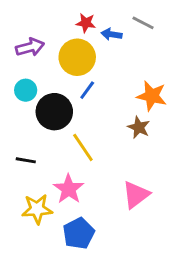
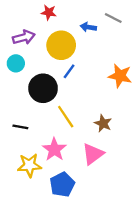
red star: (86, 23) -> (49, 12), moved
cyan circle: (26, 90) -> (16, 63), moved
brown star: (139, 127) -> (103, 123), moved
pink triangle: (136, 195) -> (93, 154), moved

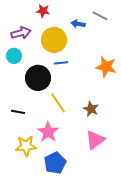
blue line: (69, 71) -> (61, 63), turned 48
pink triangle: (93, 154) -> (95, 140), moved

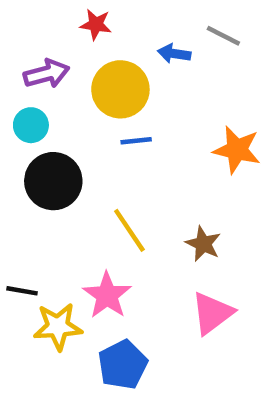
black circle: (38, 78) -> (53, 181), moved
black line: (18, 112) -> (22, 291), moved

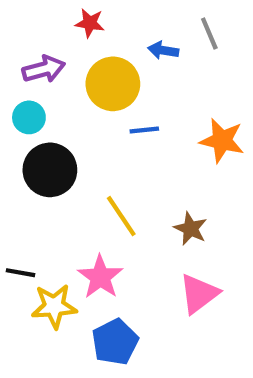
gray line: (223, 36) -> (209, 34), turned 40
blue line: (136, 141) -> (144, 130), moved

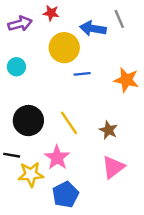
blue arrow: (163, 50) -> (93, 29), size x1.5
purple arrow: (44, 69) -> (20, 24), moved
black circle: (50, 170) -> (28, 121), moved

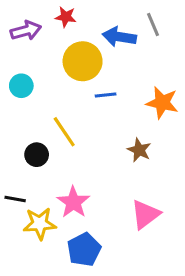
black circle: (28, 121) -> (37, 155), size x0.6
yellow line: (69, 123) -> (64, 132), moved
brown star: (108, 130) -> (139, 150), moved

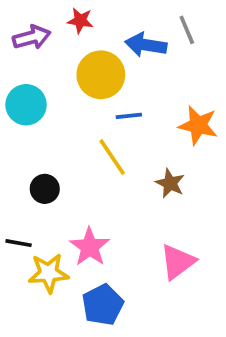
cyan circle: (21, 86) -> (26, 105), size x1.4
yellow line: (64, 132) -> (112, 157), moved

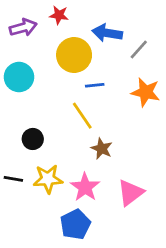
gray line: (187, 30) -> (139, 50), moved, turned 65
brown star: (170, 183) -> (102, 149), moved
pink star: (90, 247) -> (85, 187), moved
yellow star: (48, 273) -> (48, 179), moved

